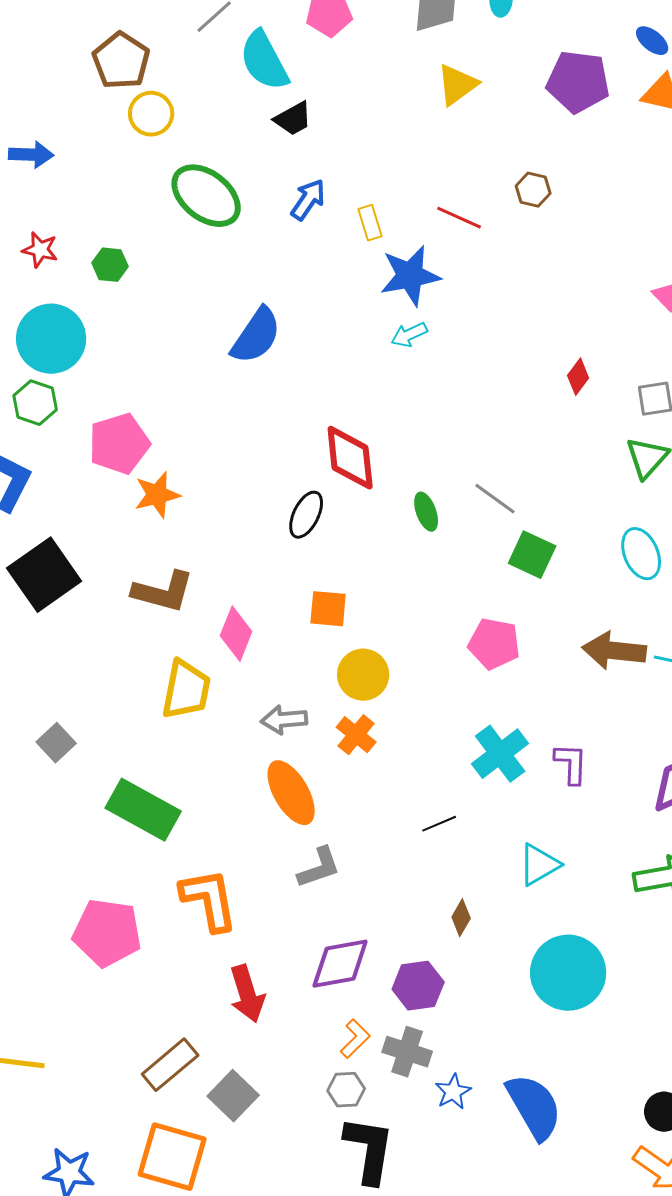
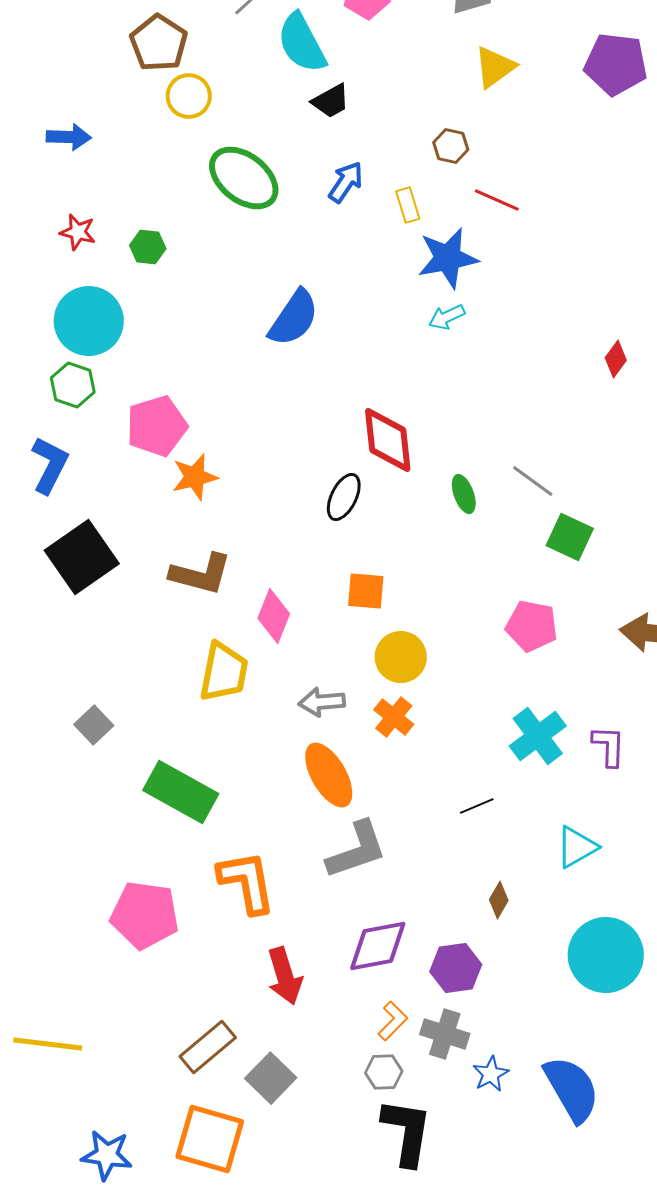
brown hexagon: (533, 190) -> (451, 146), moved
gray L-shape: (319, 868) -> (357, 850), size x1.4

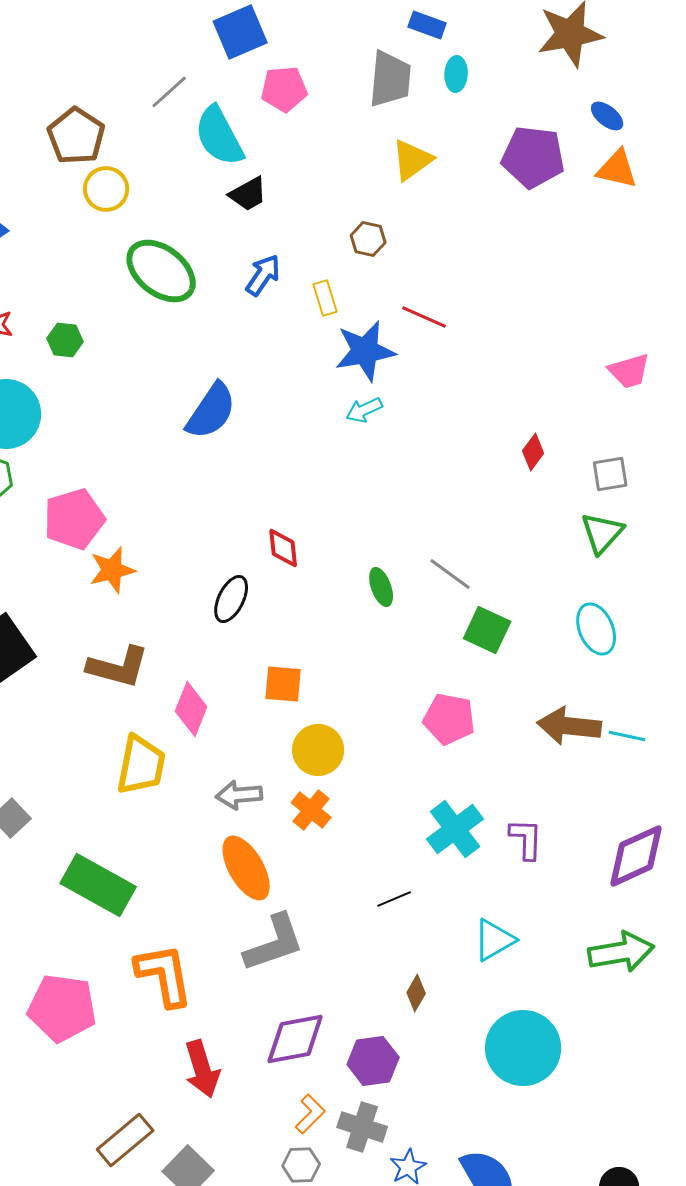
red line: (497, 200) -> (424, 317), moved
red diamond: (388, 440) -> (283, 548), moved, size x0.6
black ellipse: (344, 497) -> (231, 599), moved

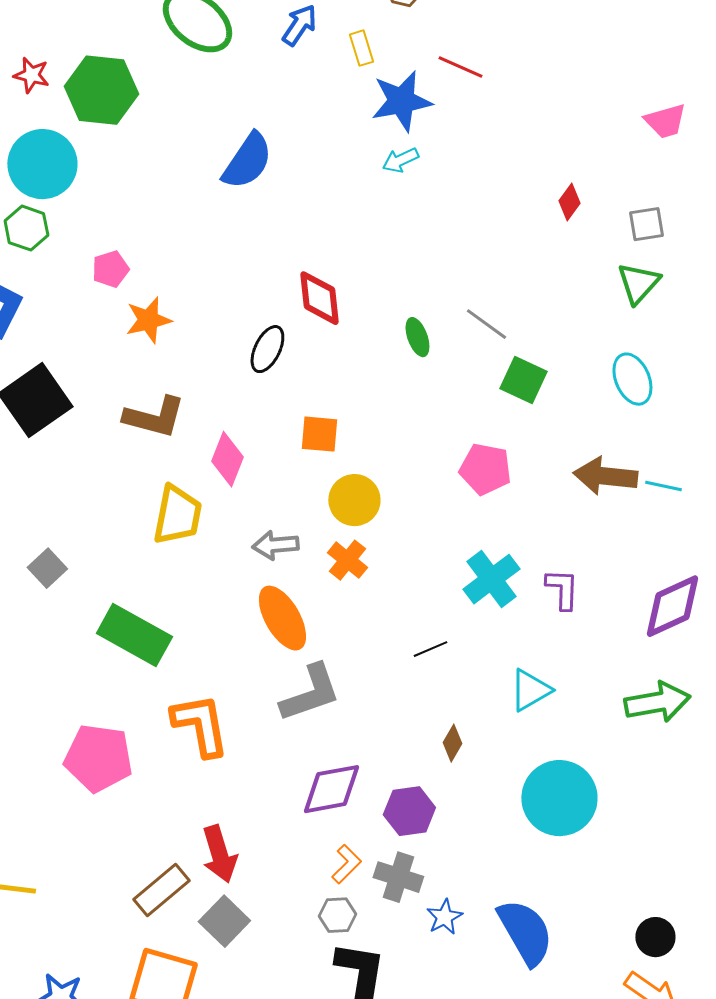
green hexagon: (65, 340) -> (101, 90), size x2.0
pink pentagon: (74, 519) -> (110, 269), size x0.6
red diamond: (283, 548) -> (319, 298), size x1.4
red arrow: (202, 1069) -> (219, 854), moved

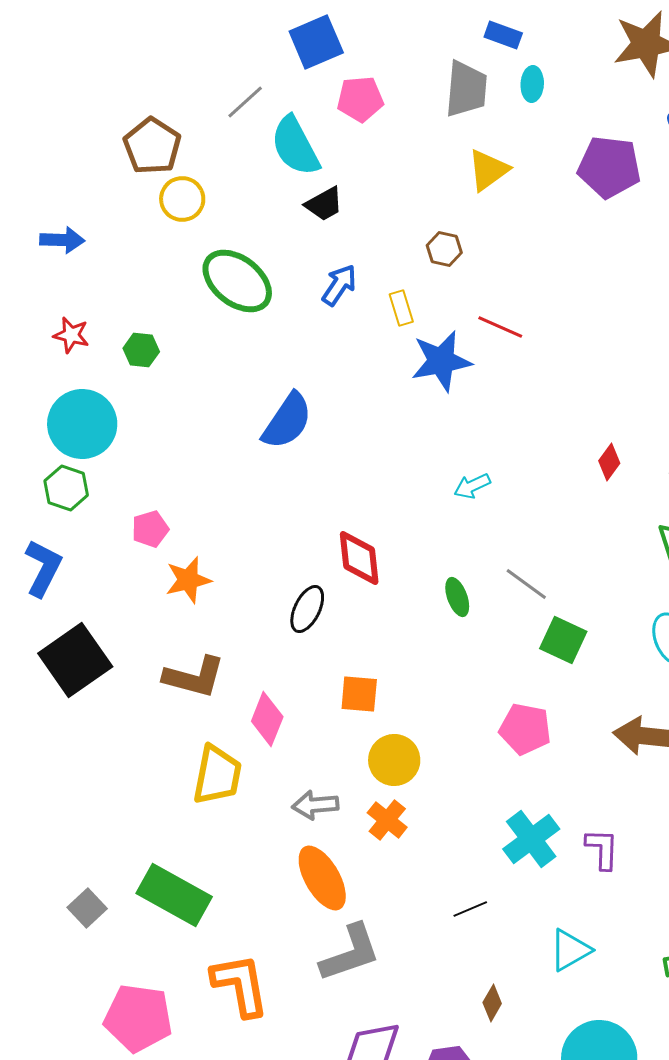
green hexagon: (101, 90) -> (141, 350), size x0.5
cyan arrow: (400, 160) -> (472, 486), moved
gray square: (47, 568) -> (87, 908), moved

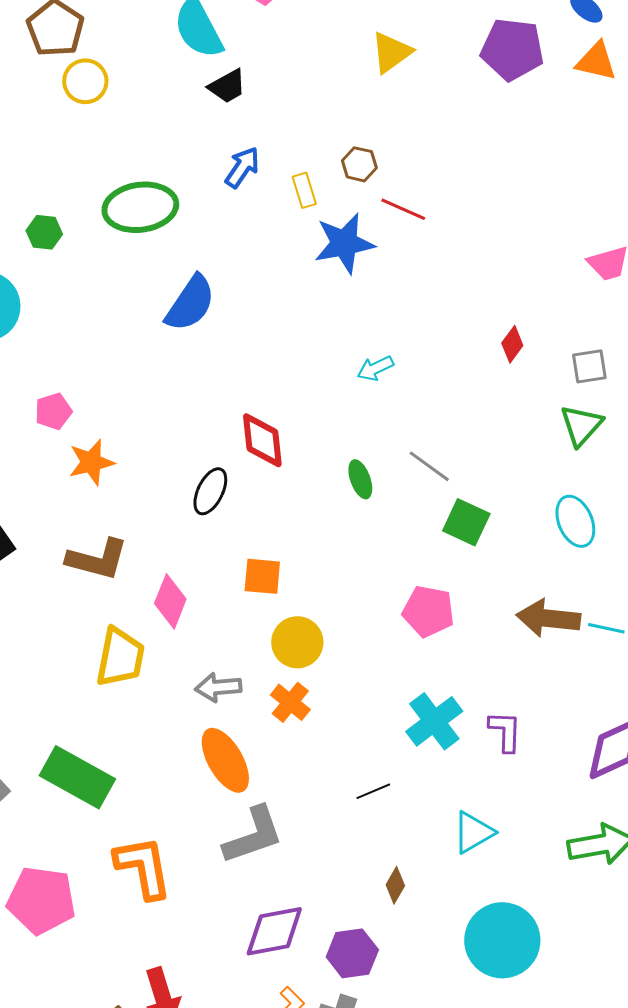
brown hexagon: (444, 249) -> (359, 164), moved
green ellipse: (237, 281) -> (140, 207), moved, turned -46

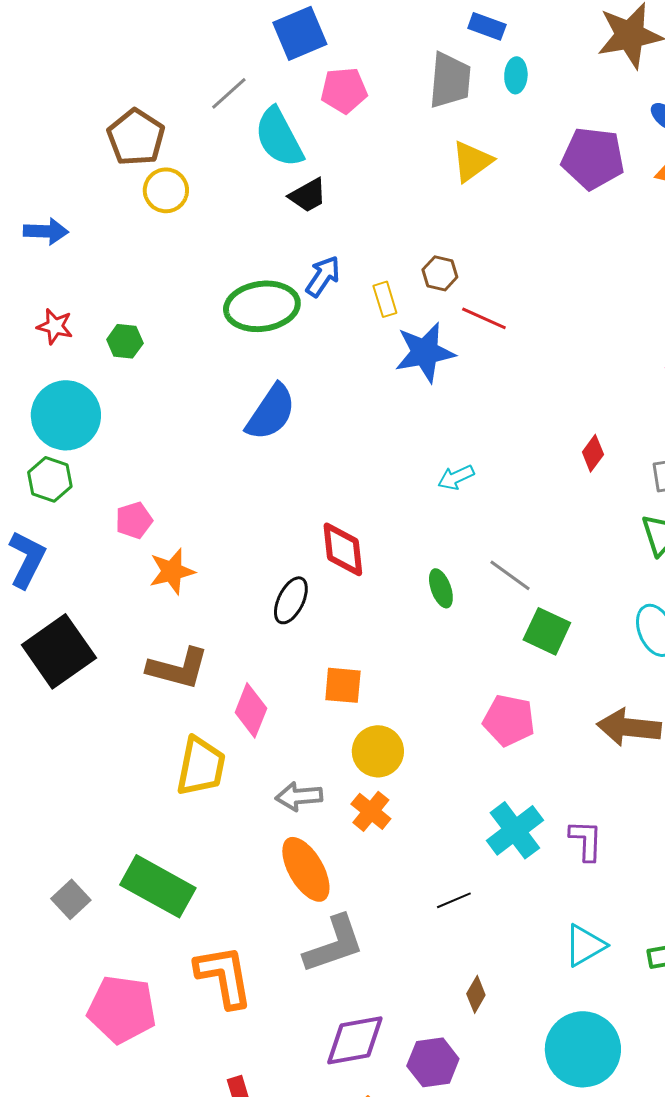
green ellipse: (140, 207) -> (262, 306), moved
cyan triangle: (473, 832) -> (585, 945), moved

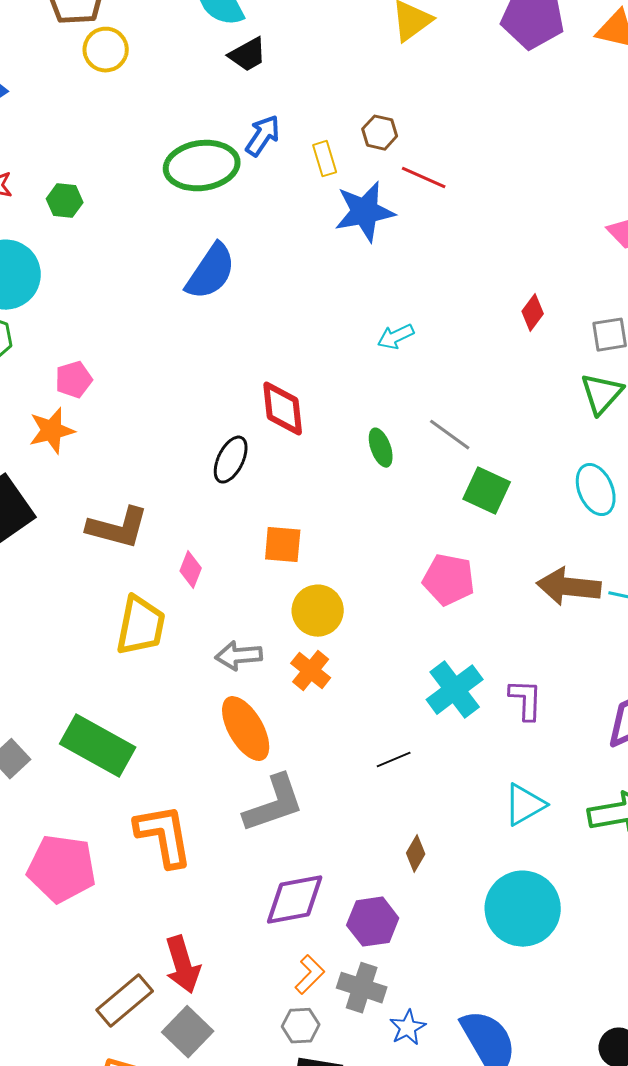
orange star: (172, 571) -> (52, 431), moved
pink diamond: (251, 710) -> (191, 570), size x0.7

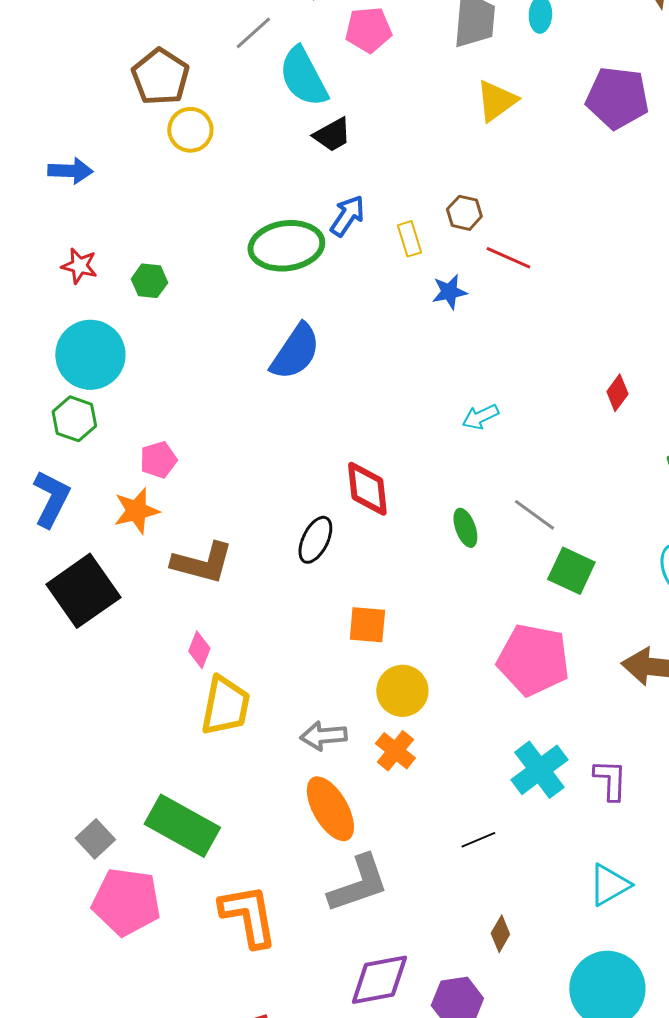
blue star: (365, 212) -> (449, 292), size x0.6
brown L-shape: (118, 528) -> (202, 563), moved
pink diamond: (191, 570) -> (199, 650), moved
pink pentagon: (449, 580) -> (533, 660), size x1.4
pink pentagon: (62, 869) -> (126, 902), moved

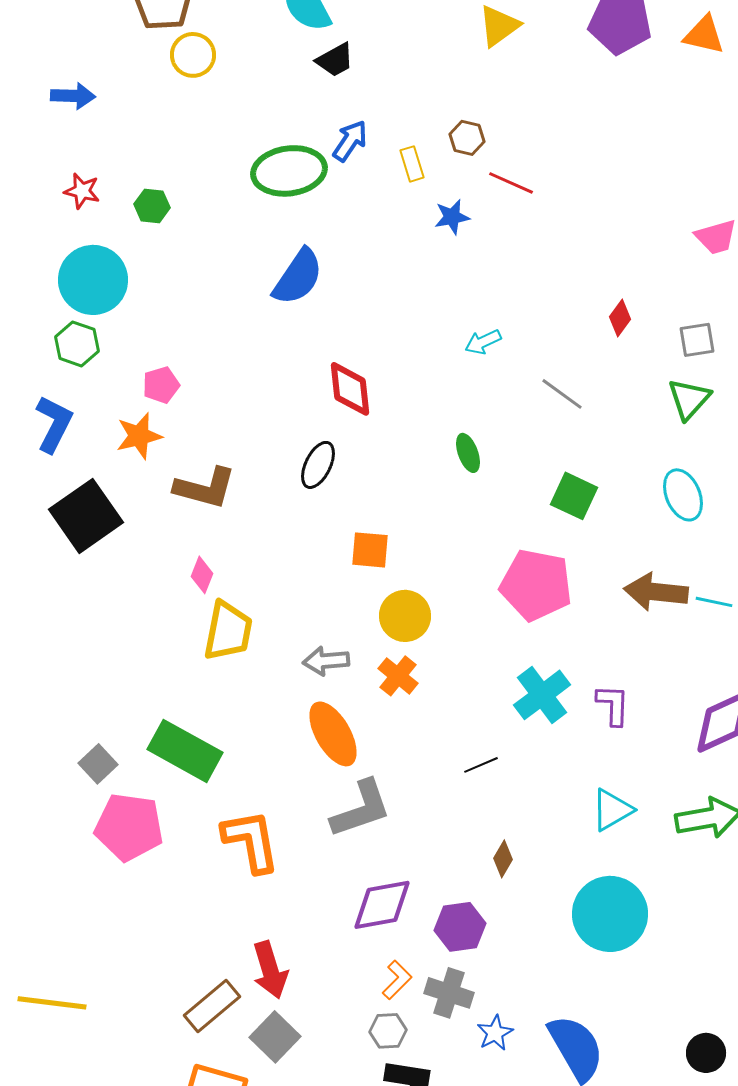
red diamond: (367, 489) -> (350, 389), moved
gray line: (534, 515) -> (562, 394), moved

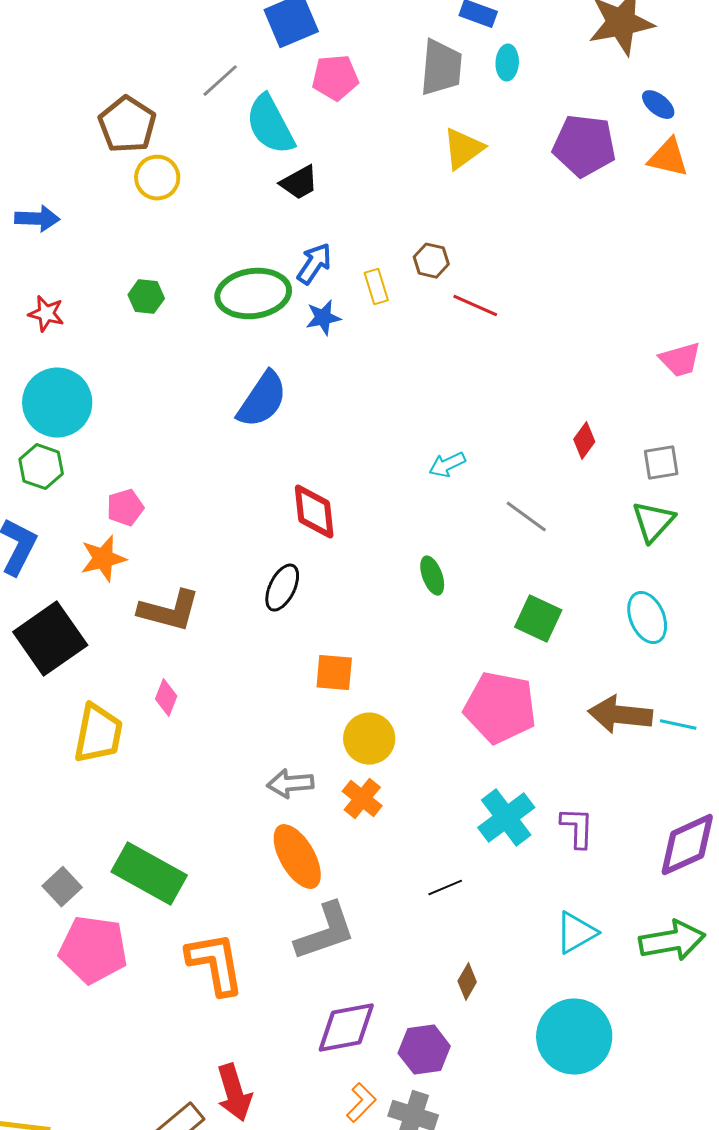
green hexagon: (152, 206) -> (146, 297), moved
blue star: (452, 217) -> (323, 318), moved
yellow trapezoid: (228, 631) -> (98, 734), moved

